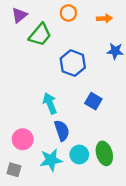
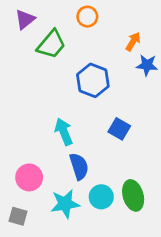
orange arrow: (104, 18) -> (133, 42), moved, turned -56

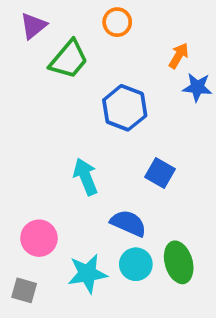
blue semicircle: (79, 166) -> (128, 223), moved, turned -48

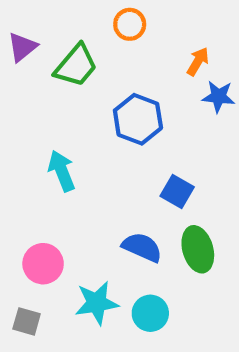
purple triangle: (33, 26) -> (22, 47), moved
cyan arrow: (86, 177) -> (62, 171), moved
green ellipse: (179, 262) -> (198, 249), moved
cyan circle: (136, 264) -> (150, 313), moved

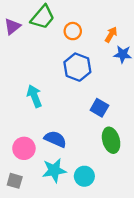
orange circle: (130, 24) -> (73, 31), moved
green trapezoid: (76, 66) -> (43, 17), moved
blue semicircle: (142, 247) -> (55, 139), moved

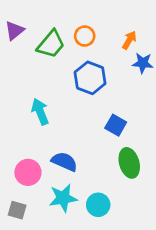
green trapezoid: (43, 17) -> (51, 44), moved

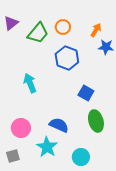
blue semicircle: (64, 162) -> (59, 125), moved
cyan star: (63, 198) -> (47, 147), turned -30
cyan circle: (98, 205) -> (81, 157), moved
gray square: (17, 210) -> (13, 156), turned -32

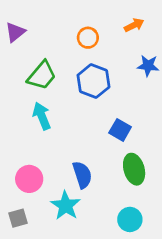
orange arrow: (96, 30) -> (134, 25), moved, turned 32
green trapezoid: (38, 33) -> (42, 75), moved
blue semicircle: (59, 125) -> (82, 175), turned 48
cyan circle: (81, 157) -> (130, 219), moved

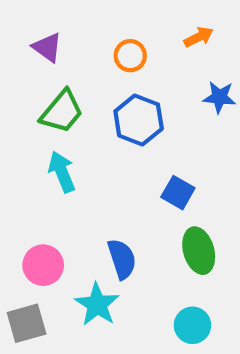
purple triangle: (15, 32) -> (47, 47), moved, turned -45
gray square: (18, 218) -> (27, 323), size x1.4

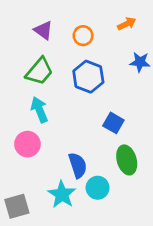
purple triangle: (47, 47) -> (43, 30), moved
pink circle: (43, 265) -> (27, 144), moved
cyan circle: (192, 325) -> (98, 188), moved

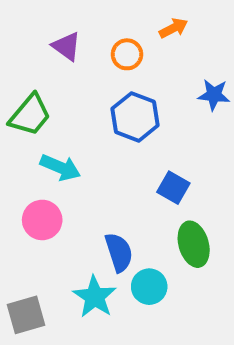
orange arrow: (127, 24) -> (173, 28), moved
green trapezoid: (39, 71) -> (30, 115), moved
cyan arrow: (39, 110) -> (60, 167), turned 135

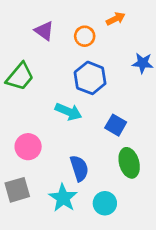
cyan arrow: (60, 167) -> (68, 112), moved
cyan circle: (149, 287) -> (105, 203), moved
gray square: (26, 315) -> (17, 190), moved

